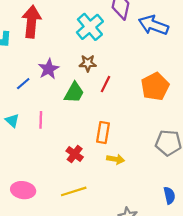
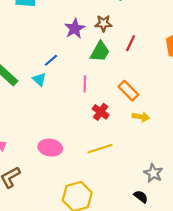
brown star: (88, 63) -> (103, 23), moved
blue line: (23, 84) -> (51, 60), moved
pink line: (41, 120) -> (85, 84), moved
orange rectangle: (103, 133) -> (128, 91), turned -54

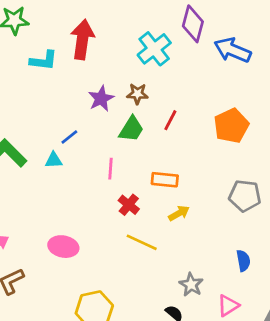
cyan triangle: (39, 79) -> (54, 160), turned -48
orange rectangle: (128, 91) -> (165, 180), turned -42
yellow arrow: (141, 117) -> (179, 213), turned -42
yellow line: (100, 149) -> (142, 242), moved, turned 40

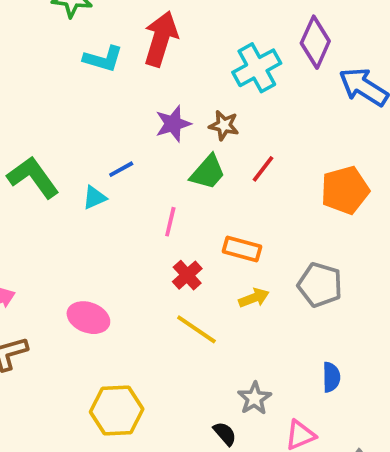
cyan triangle: (54, 160) -> (94, 197), turned -30
gray pentagon: (245, 196) -> (320, 285), moved

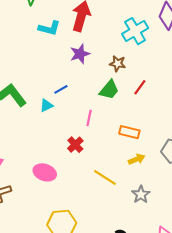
purple star: (173, 124) -> (80, 54), moved
red cross: (187, 275) -> (75, 145), moved
gray star: (255, 398) -> (141, 194), moved

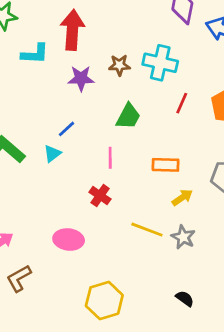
cyan cross: (135, 31) -> (160, 63), moved, turned -35
purple star: (80, 54) -> (81, 78), turned 30
brown star: (118, 64) -> (119, 65), moved
red line: (140, 87) -> (182, 103), moved
gray star: (141, 194) -> (183, 237), moved

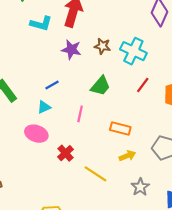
cyan triangle: (52, 153) -> (44, 107), moved
red cross: (100, 196) -> (65, 153), moved
gray star: (183, 237) -> (140, 187), moved
pink ellipse: (69, 240) -> (36, 134), moved

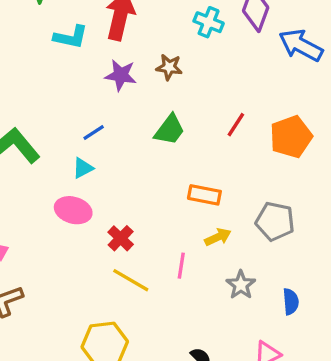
cyan cross: (133, 51) -> (209, 22), moved, size x0.7
pink line: (80, 114) -> (181, 266), moved
yellow line: (96, 174) -> (131, 280), moved

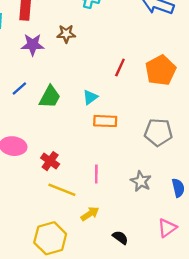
green trapezoid: (170, 130) -> (50, 97), moved
cyan triangle: (83, 168) -> (90, 97), moved
yellow arrow: (218, 237) -> (90, 214), moved

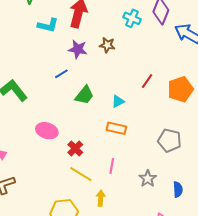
blue line: (19, 89) -> (61, 74), moved
orange rectangle: (105, 121) -> (116, 128), moved
yellow arrow: (90, 214) -> (101, 198), turned -63

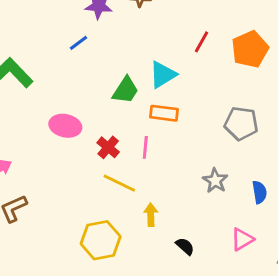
green trapezoid: (84, 95) -> (125, 90), moved
cyan triangle: (118, 101) -> (163, 75), size x1.5
pink line: (112, 166) -> (145, 147), moved

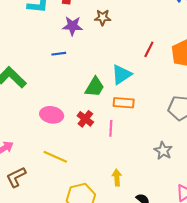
blue line: (78, 43) -> (59, 54), turned 32
red cross: (108, 147) -> (85, 119), moved
yellow line: (119, 183) -> (55, 157), moved

